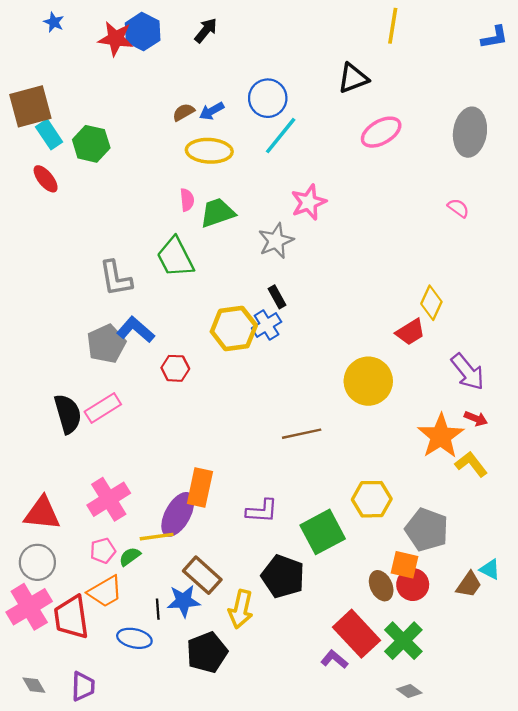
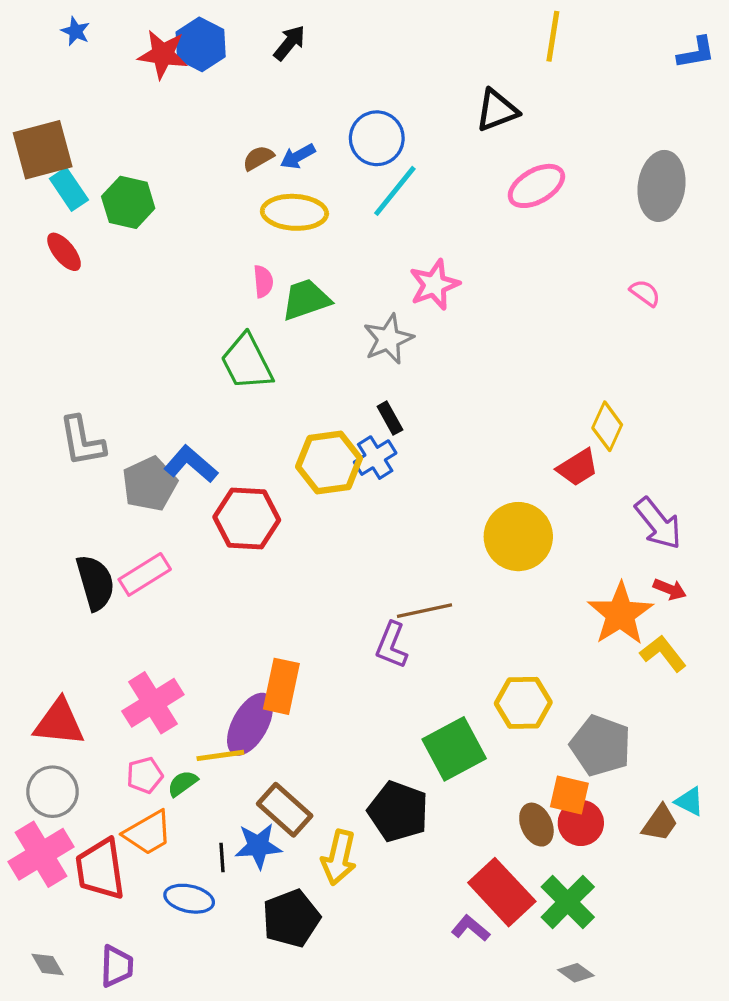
gray L-shape: (116, 278) -> (82, 441), moved
red hexagon: (175, 368) -> (247, 518), size x1.6
purple L-shape: (262, 511) -> (392, 645), moved, turned 108

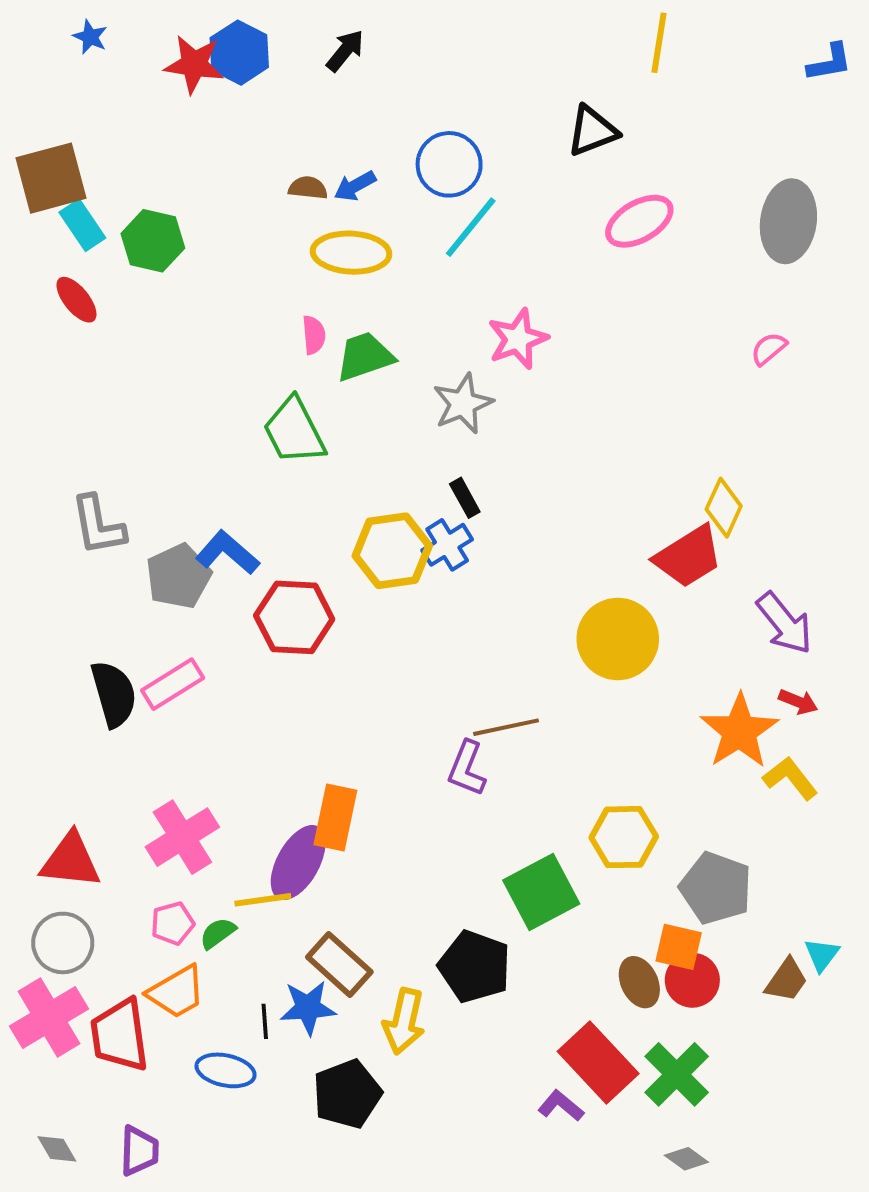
brown semicircle: (258, 158) -> (308, 188), turned 36
pink semicircle: (645, 293) -> (769, 349), turned -76
red trapezoid: (578, 467) -> (688, 557), size x1.4
cyan triangle: (689, 802) -> (822, 955), turned 40

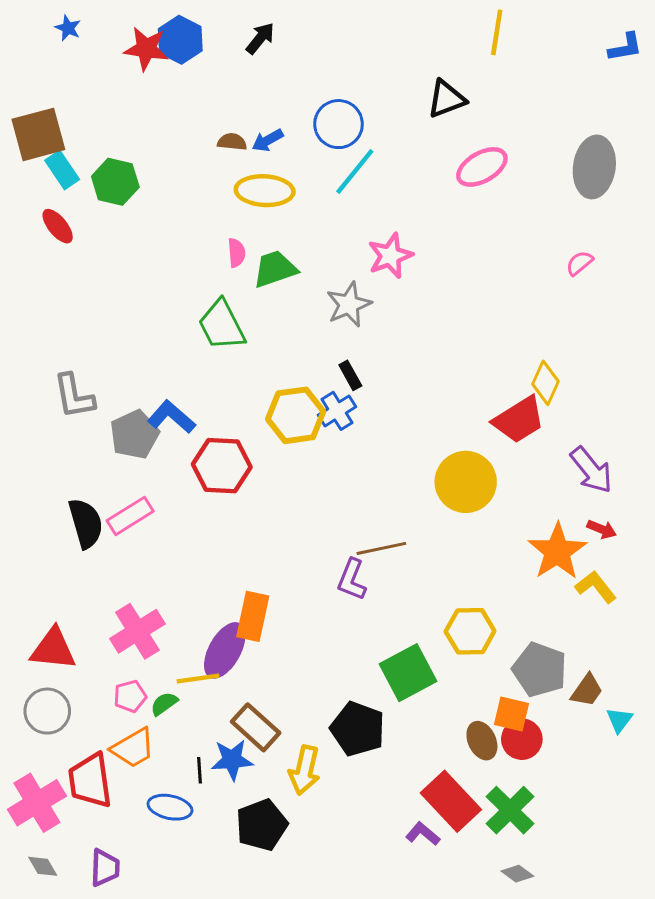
brown trapezoid: (786, 980) -> (587, 690), moved
pink cross: (49, 1017) -> (37, 803), moved

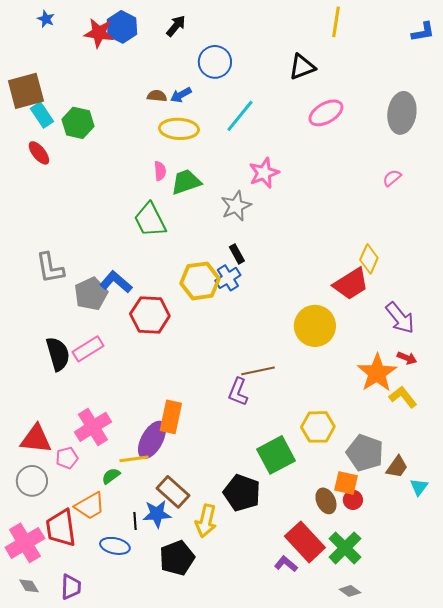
blue circle: (339, 124) -> (215, 62), moved
pink pentagon: (130, 696) -> (67, 458), moved
red circle: (522, 739) -> (353, 500), size x0.7

